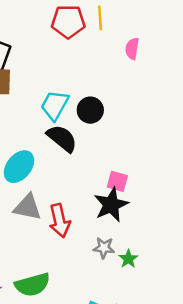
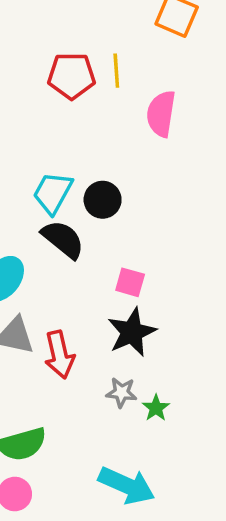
pink semicircle: (132, 49) -> (161, 114), size x1.5
pink square: (117, 181) -> (130, 282), moved

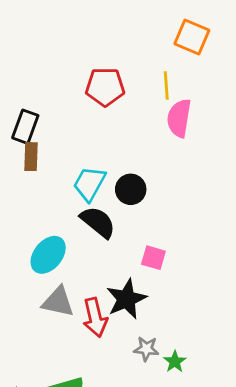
yellow line: (116, 71) -> (166, 85), moved
black star: (132, 332) -> (126, 299), moved

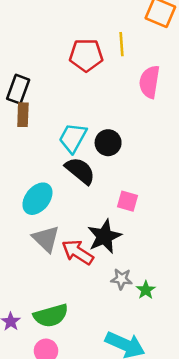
yellow line: (166, 85) -> (121, 44), moved
gray triangle: (58, 302) -> (46, 239), turned 32
red arrow: (95, 317) -> (78, 252), turned 136

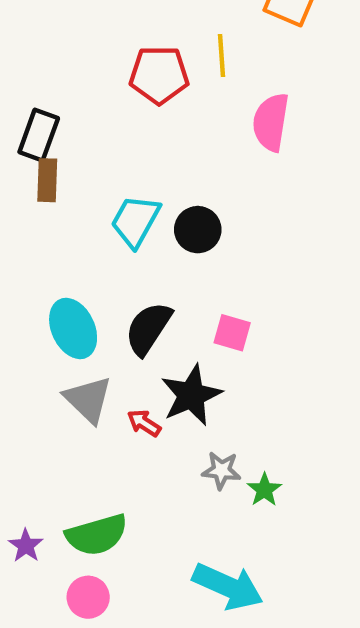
black semicircle: (80, 171) -> (148, 328), moved, turned -96
cyan ellipse: (37, 199) -> (73, 328), turned -64
red arrow: (78, 252) -> (144, 423), size x0.6

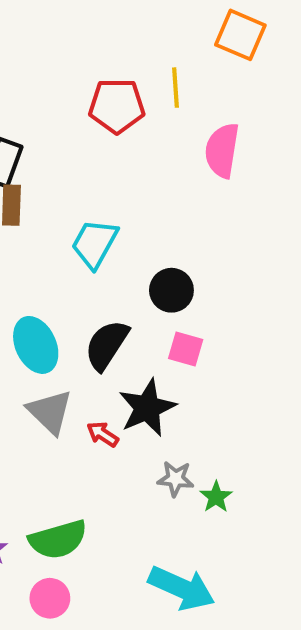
black circle: (198, 230) -> (171, 290), moved

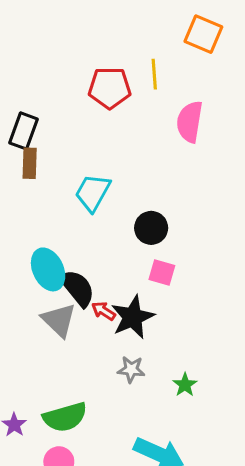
black semicircle: (107, 345) -> (77, 288), moved, turned 108
red arrow: (103, 434) -> (103, 311), moved
gray star: (176, 479) -> (131, 369), moved

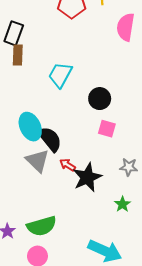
red arrow: (103, 311) -> (68, 165), moved
black star: (133, 317) -> (87, 177), moved
gray star: (131, 369) -> (129, 167), moved

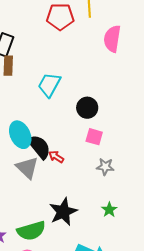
red arrow: (68, 165) -> (56, 157), moved
gray star: (129, 167) -> (105, 167), moved
black star: (87, 177) -> (63, 212), moved

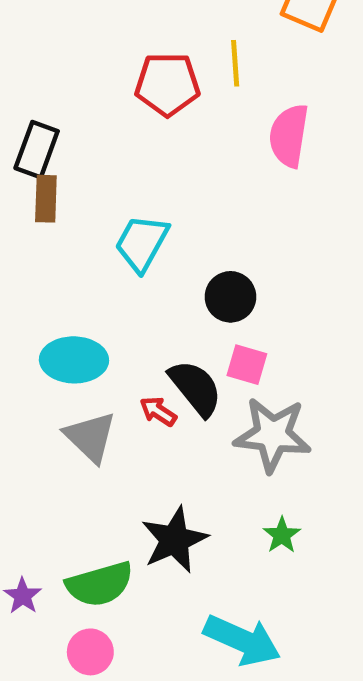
cyan ellipse: (20, 135) -> (74, 360), turned -64
black semicircle: (39, 147) -> (195, 388), moved
gray star: (105, 167) -> (273, 435), size x1.8

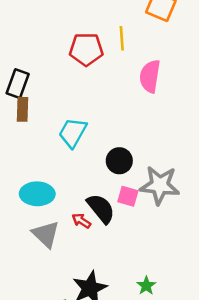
gray star: (273, 435) -> (160, 185), moved

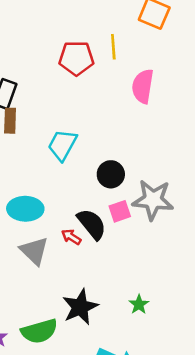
pink square: (128, 196) -> (120, 211), turned -35

